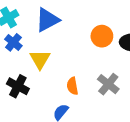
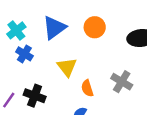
orange circle: (102, 36) -> (95, 27), moved
yellow triangle: (40, 59) -> (67, 67), moved

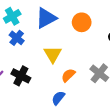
orange semicircle: (87, 88) -> (68, 75), turned 56

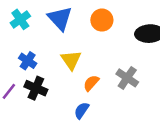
blue triangle: (46, 18) -> (60, 18), turned -40
blue cross: (17, 38) -> (28, 61), moved

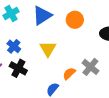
blue triangle: (60, 18) -> (42, 15), turned 35
orange semicircle: (91, 83) -> (69, 74), moved

